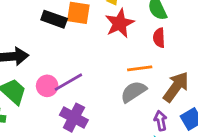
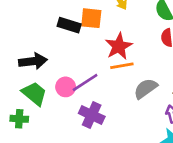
red star: (120, 23) -> (119, 46), moved
orange line: (140, 68) -> (122, 66), moved

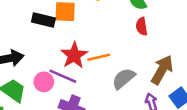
red star: (119, 46) -> (74, 55), moved
purple line: (85, 82) -> (63, 76), turned 60

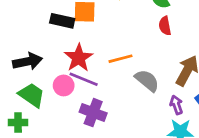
red star: (74, 55) -> (79, 58), moved
gray semicircle: (124, 78) -> (147, 80), turned 80

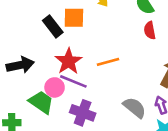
black rectangle: (62, 21) -> (53, 26), turned 40
gray semicircle: (147, 80) -> (135, 108), moved
green trapezoid: (32, 95) -> (41, 102), moved

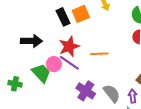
orange square: (74, 18) -> (81, 14), turned -36
purple cross: (83, 113) -> (86, 91), moved

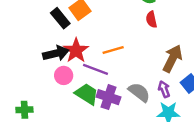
black arrow: (31, 41) -> (56, 53), moved
purple line: (69, 63) -> (95, 69), moved
green trapezoid: (41, 73) -> (87, 94), moved

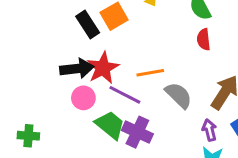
gray semicircle: (139, 92) -> (179, 95), moved

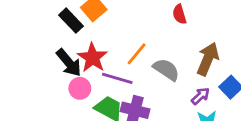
black arrow: (77, 69) -> (69, 63), turned 68
orange line: (150, 73) -> (137, 54), turned -30
purple arrow: (209, 130) -> (200, 96), turned 72

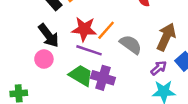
red star: (92, 58) -> (84, 29), moved, turned -30
pink circle: (80, 88) -> (44, 59), moved

